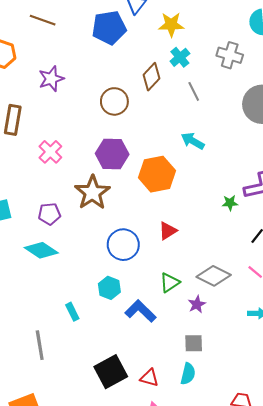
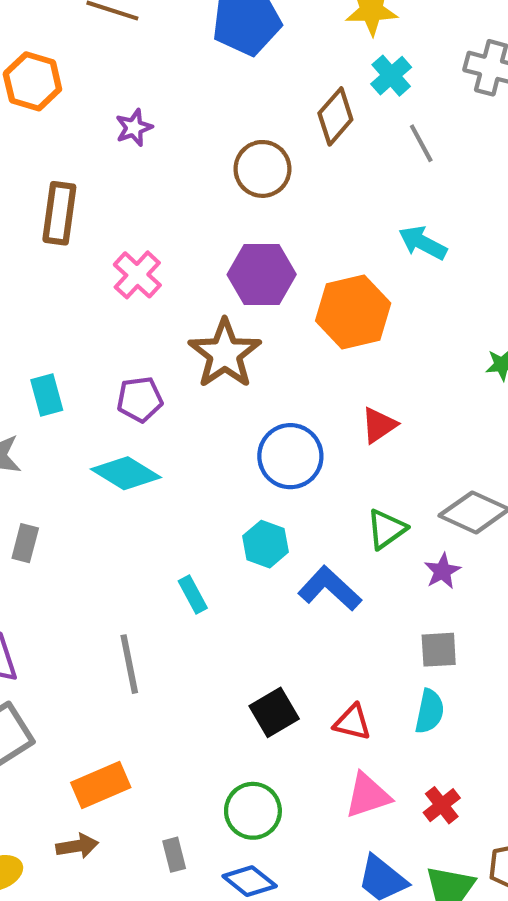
purple star: (51, 79) -> (134, 128), size x0.7
black square: (111, 372) -> (274, 712), size x0.7

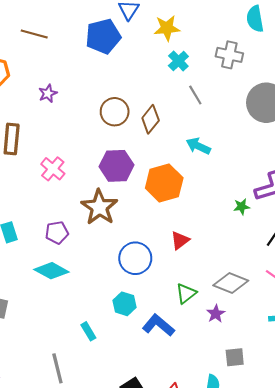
brown diamond: (335, 116) -> (151, 119), moved
gray square: (439, 650) -> (235, 357), moved

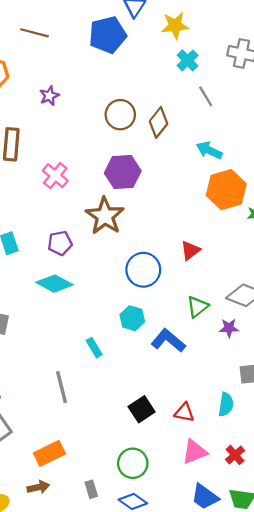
orange hexagon: (164, 183) -> (226, 190), moved
purple star: (216, 314) -> (229, 328), turned 30

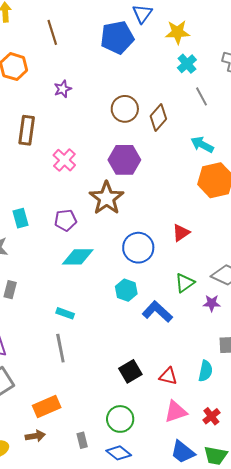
brown line: (35, 33) -> (52, 32), turned 55
cyan diamond: (54, 284) -> (78, 257), moved, turned -32
cyan rectangle: (94, 348) -> (65, 313), moved, turned -42

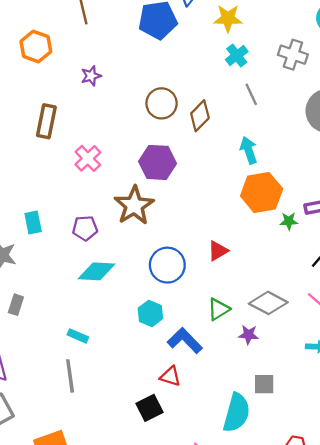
cyan arrow: (202, 145) -> (249, 150), turned 40
cyan semicircle: (206, 371) -> (236, 413), size x1.6
red triangle: (168, 376) -> (170, 376), moved

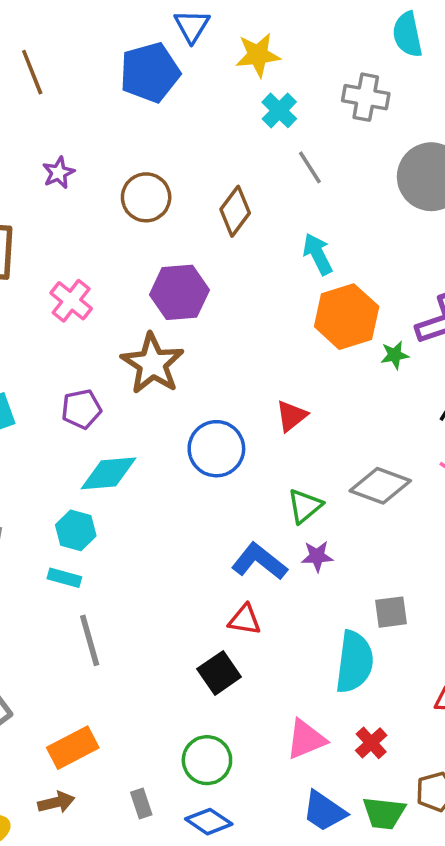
brown circle: (162, 103) -> (146, 197), moved
cyan hexagon: (150, 313) -> (76, 530), moved
purple star: (248, 335) -> (317, 556), moved
cyan rectangle: (78, 336) -> (64, 578), moved

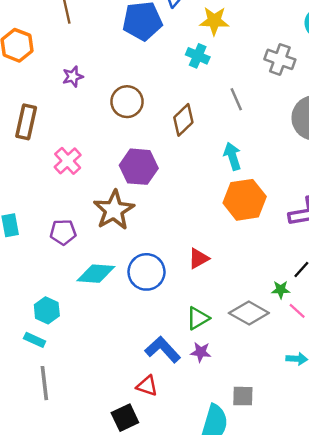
cyan cross: (279, 110) -> (198, 56), moved, turned -30
green star: (395, 355) -> (281, 290), moved
cyan diamond: (109, 473) -> (96, 274), moved

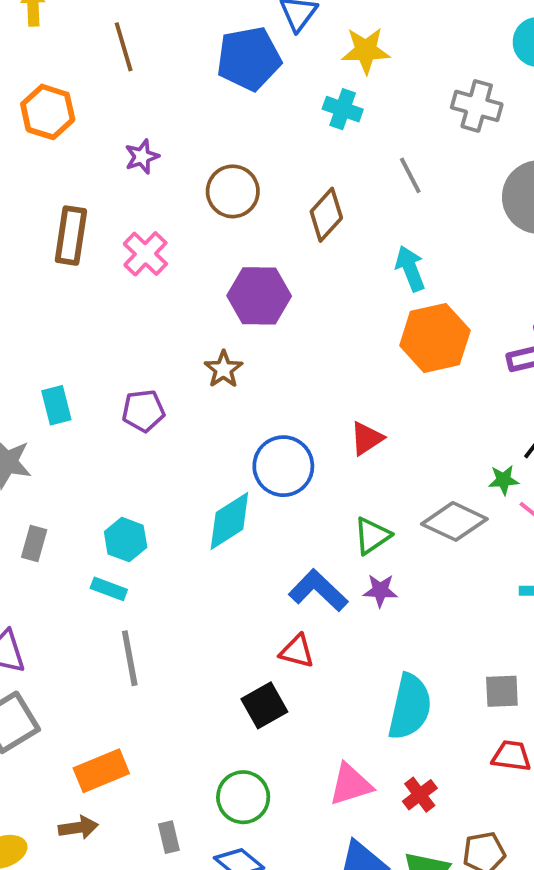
pink cross: (68, 161) -> (145, 254), moved
brown star: (114, 210) -> (224, 369), size x0.6
cyan diamond: (96, 274) -> (229, 521), moved, turned -33
gray square: (243, 396) -> (502, 691), moved

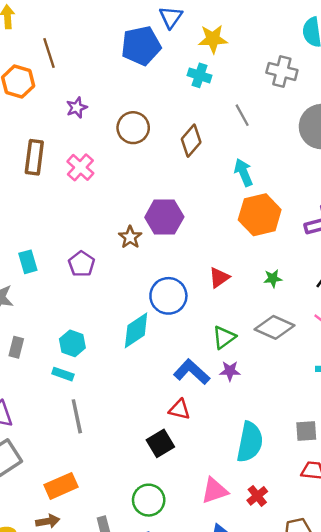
brown line: (124, 47) -> (49, 53), moved
purple hexagon: (259, 296) -> (164, 217), moved
purple pentagon: (143, 411) -> (81, 264), turned -30
green star: (504, 480) -> (273, 278), moved

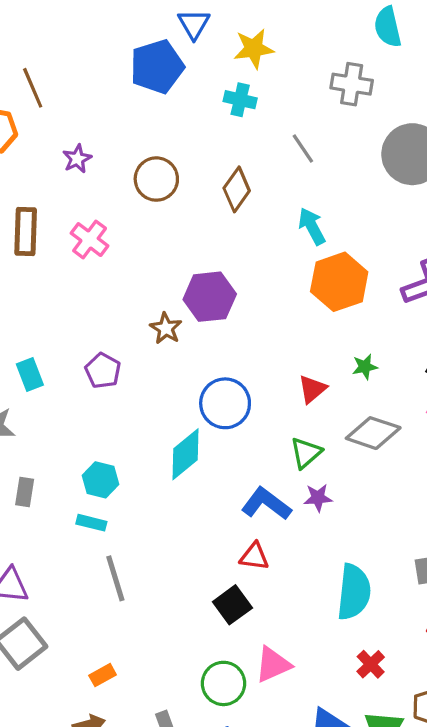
red triangle: (219, 278) -> (312, 389), moved
orange rectangle: (61, 486) -> (103, 675), size x0.6
pink triangle: (215, 491) -> (273, 665), moved

